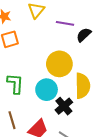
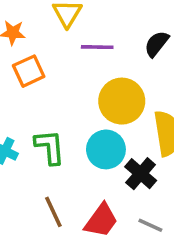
purple line: (65, 23) -> (97, 47), moved

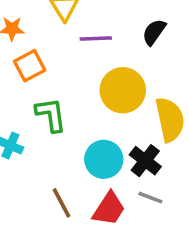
green L-shape: (50, 147) -> (51, 115), moved
cyan circle: (106, 149) -> (104, 159), moved
gray line: (150, 225) -> (150, 198), moved

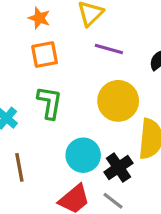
brown line: (61, 203) -> (19, 167), moved

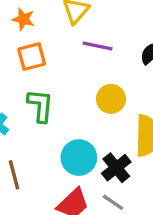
yellow circle: (118, 101) -> (111, 99), size x0.7

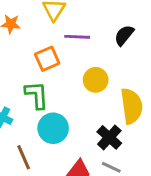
orange square: (32, 57) -> (47, 59), moved
cyan circle: (79, 158) -> (53, 128), moved

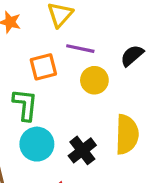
yellow circle: (96, 80) -> (94, 80), moved
black cross: (109, 137) -> (82, 150), moved

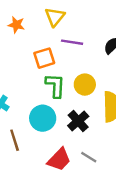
yellow circle: (94, 80) -> (85, 85), moved
green L-shape: (25, 105) -> (55, 86), moved

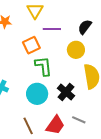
yellow circle: (85, 85) -> (76, 50), moved
brown line: (15, 140) -> (28, 126), moved

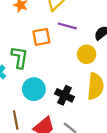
green L-shape: (43, 66) -> (19, 57), moved
black cross: (66, 92) -> (64, 95), turned -30

